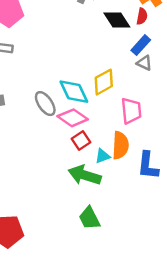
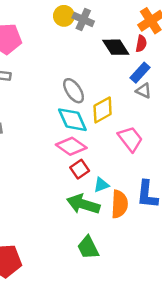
gray ellipse: (45, 104) -> (74, 91), moved
pink trapezoid: (131, 111) -> (130, 139), turned -32
orange semicircle: (120, 145) -> (119, 204), moved

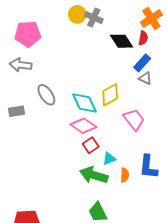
gray ellipse: (74, 91) -> (46, 95), moved
orange semicircle: (119, 204) -> (125, 175), size x0.6

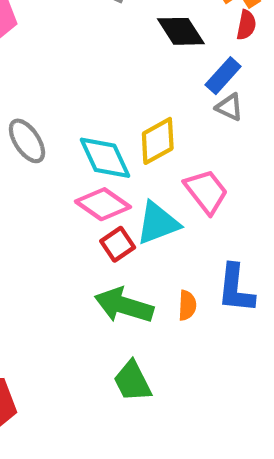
red semicircle: (143, 38) -> (246, 25), moved
cyan triangle: (109, 159) -> (158, 223), moved, size x1.6

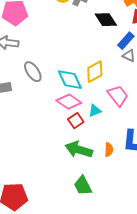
cyan triangle: (158, 223) -> (95, 111), size x0.6

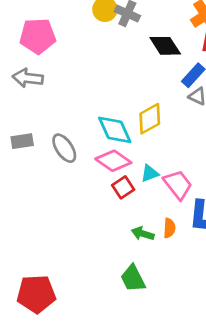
gray ellipse: (33, 72) -> (64, 148), moved
pink trapezoid: (118, 96) -> (178, 185), moved
green arrow: (79, 150) -> (143, 234), moved, size x0.6

